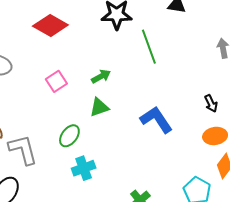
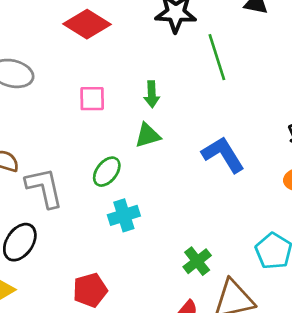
green arrow: (101, 76) -> (152, 94), turned 114
pink square: (56, 81) -> (92, 99), turned 30

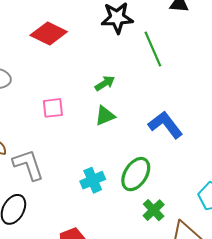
green arrow: (152, 94) -> (105, 83), turned -114
pink square: (92, 99) -> (53, 108), moved
green ellipse: (107, 172) -> (136, 174), moved, size x1.4

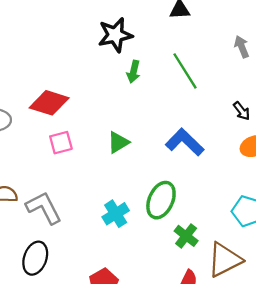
red diamond: (49, 34) -> (49, 103), moved
green line: (153, 49) -> (185, 71), moved
green arrow: (105, 83) -> (134, 72), moved, turned 144

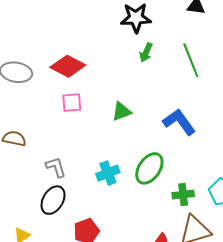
gray L-shape: (44, 208) -> (56, 167), moved, size x0.7
green cross: (186, 236) -> (183, 195), moved, turned 35
black ellipse: (35, 258) -> (53, 200), moved

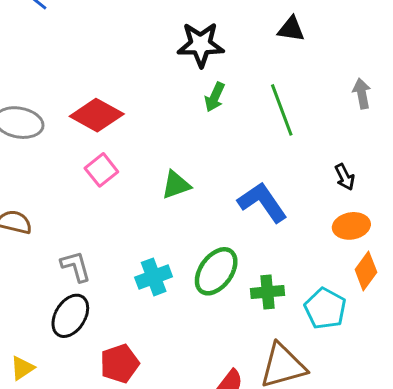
pink square: (72, 103) -> (101, 170), turned -35
green cross: (183, 195) -> (267, 292), moved

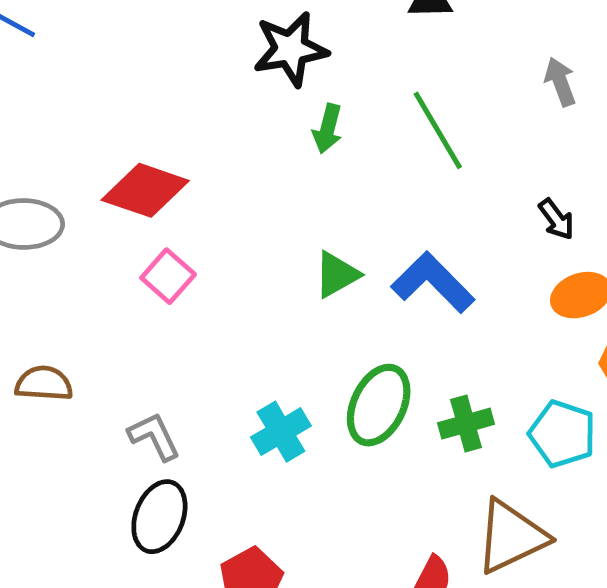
green triangle: (176, 185) -> (337, 275), moved

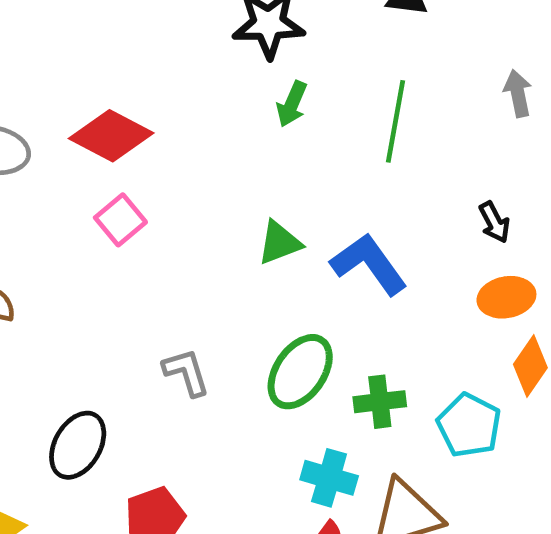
green line: (438, 130) -> (395, 121), turned 32
cyan cross: (281, 432) -> (329, 478), moved, turned 38
gray L-shape: (154, 436) -> (186, 372), moved

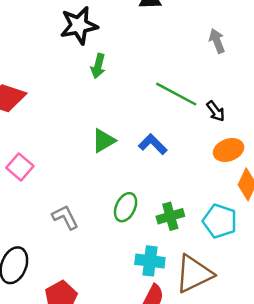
green line: (395, 121) -> (176, 94), moved, turned -63
pink square: (120, 220) -> (20, 167), moved
blue L-shape: (369, 264) -> (153, 144), size x0.7
green ellipse: (300, 372) -> (126, 207), size x0.7

